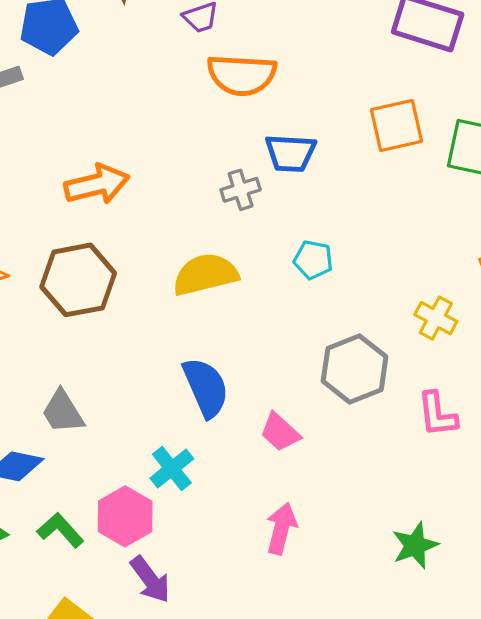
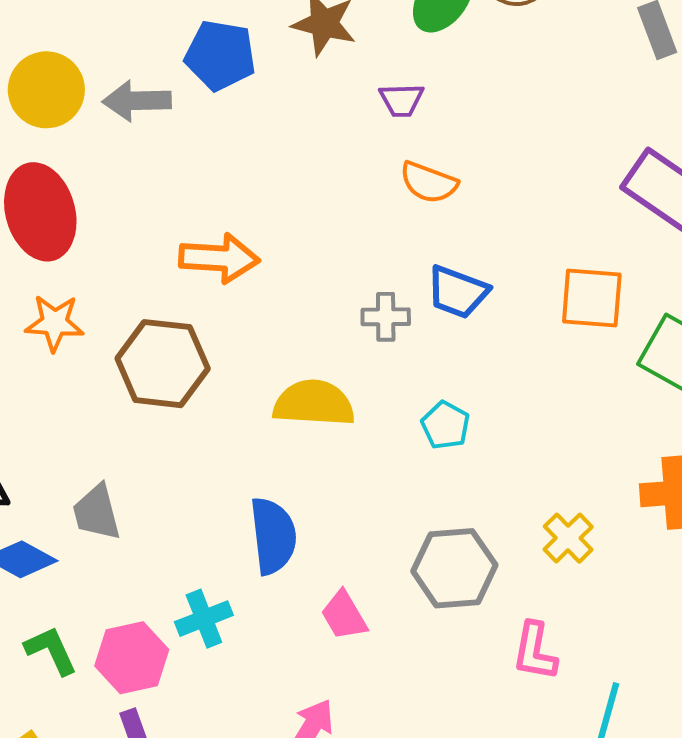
orange semicircle: (242, 75) -> (429, 182), size x0.7

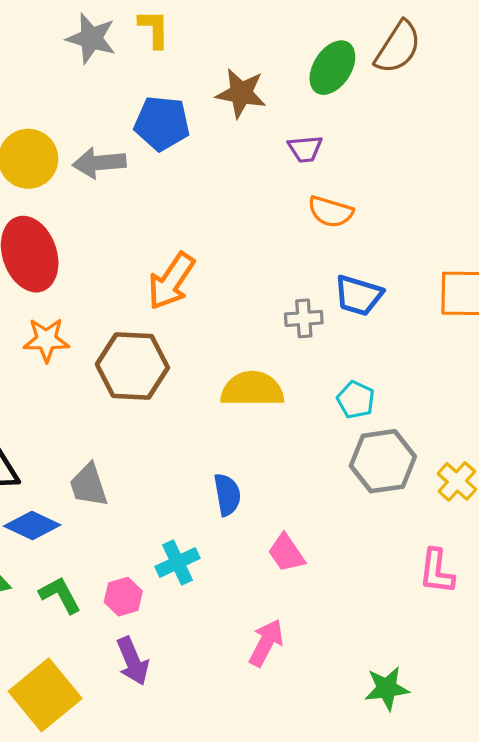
orange arrow: (219, 258) -> (171, 281), turned 124
blue semicircle: (273, 536) -> (227, 495), size x0.7
gray hexagon: (454, 568) -> (383, 461), moved
pink hexagon: (132, 658) -> (123, 597), size x0.7

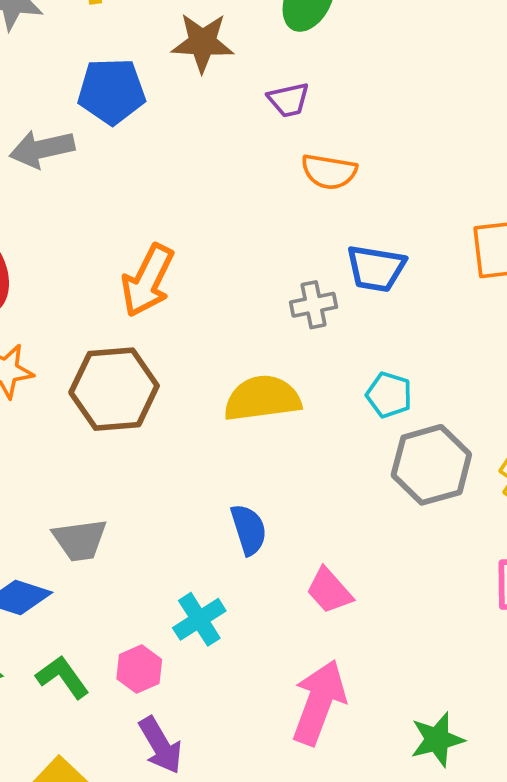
gray trapezoid: (89, 485) -> (80, 540), turned -72
pink arrow: (266, 643) -> (319, 702), size x1.4
green star: (387, 688) -> (437, 740), moved

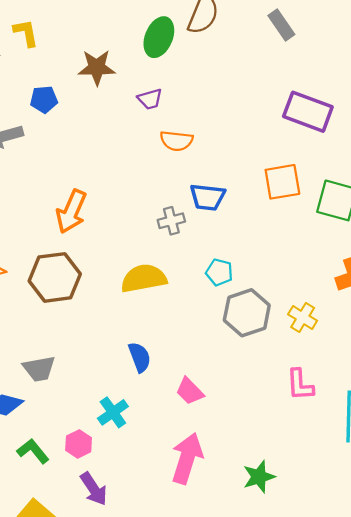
blue pentagon: (111, 91) -> (44, 99), size x0.7

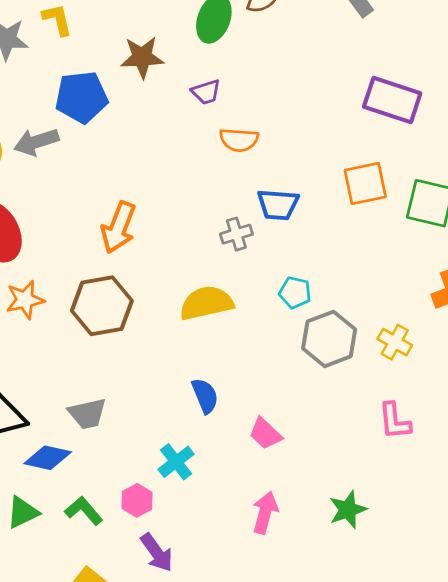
blue pentagon: (44, 99) -> (81, 97), size x1.6
pink arrow: (187, 458) -> (265, 513), size x0.7
green star: (259, 477) -> (348, 510), moved

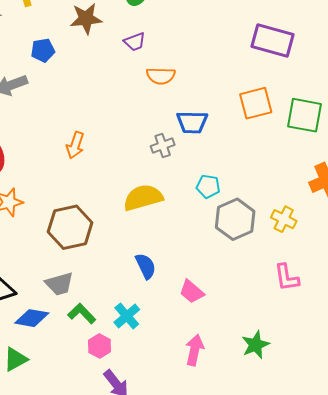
blue pentagon: (81, 97) -> (43, 50), size x0.6
orange arrow: (119, 228) -> (75, 145), size x0.7
brown hexagon: (102, 306) -> (70, 227), moved
green L-shape: (84, 511) -> (82, 314), moved

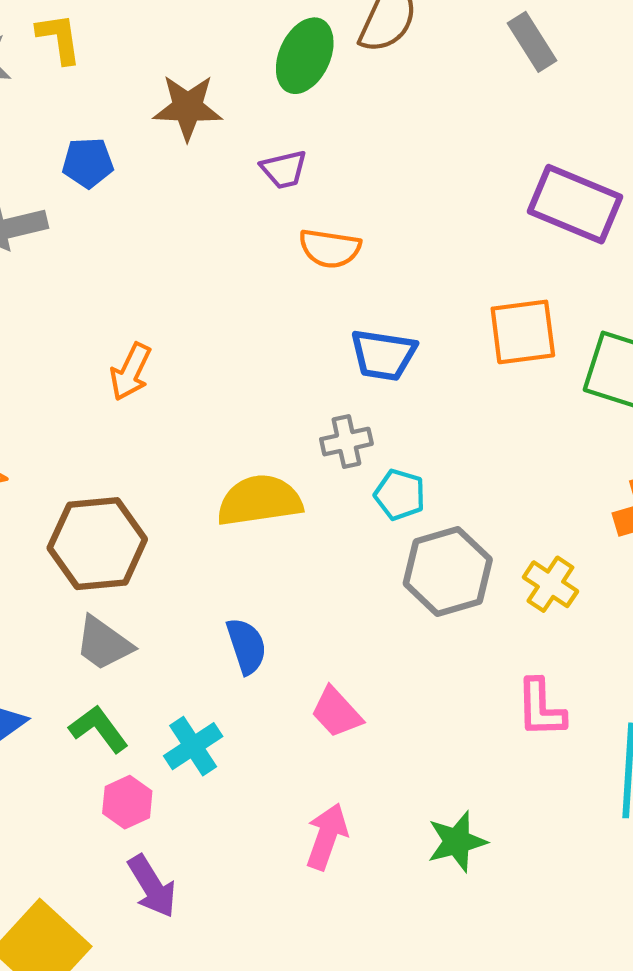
gray cross: (163, 145) -> (346, 442), moved
gray trapezoid: (59, 284) -> (104, 643), moved, turned 44

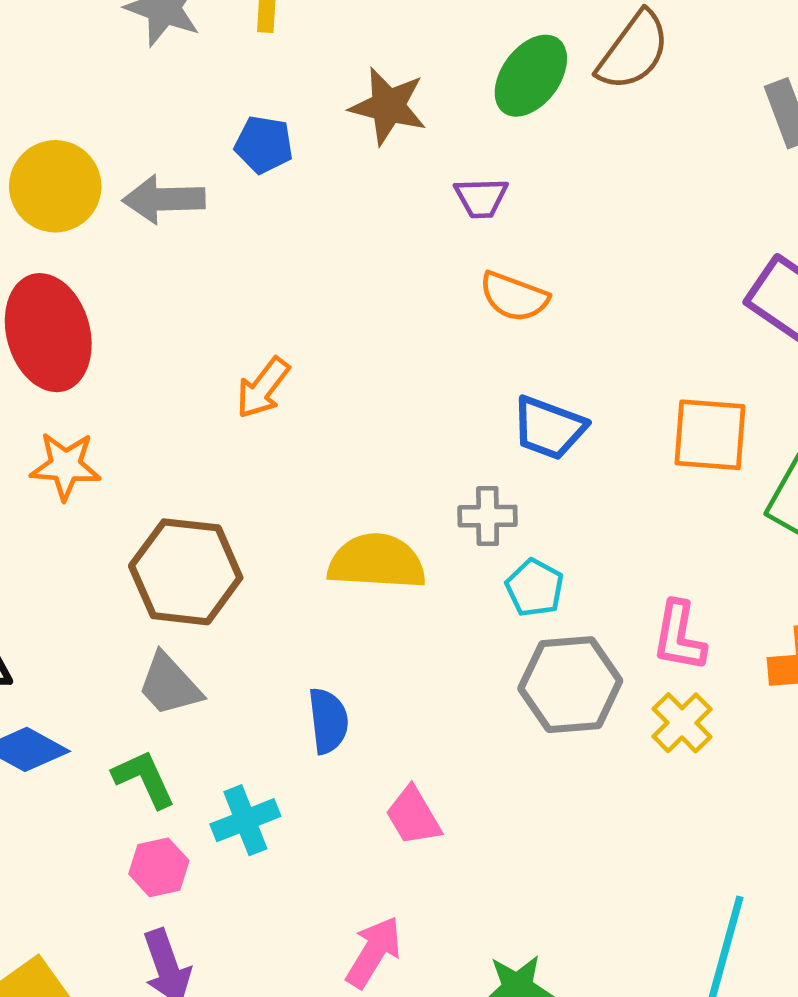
pink L-shape: (541, 708) -> (679, 636), moved

